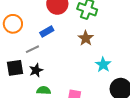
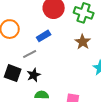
black square: (15, 68) -> (13, 73), turned 30

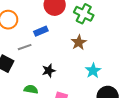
black star: (34, 75) -> (49, 71), moved

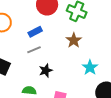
gray line: (25, 47) -> (34, 50), moved

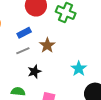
brown star: (74, 40) -> (47, 45), moved

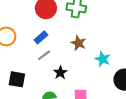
brown star: (47, 45) -> (78, 43), moved

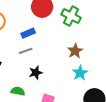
brown star: (78, 43) -> (75, 51), moved

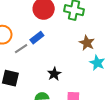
gray line: (26, 51) -> (21, 49), moved

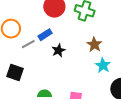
black star: (54, 74) -> (58, 50), moved

